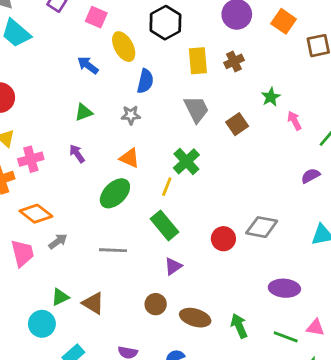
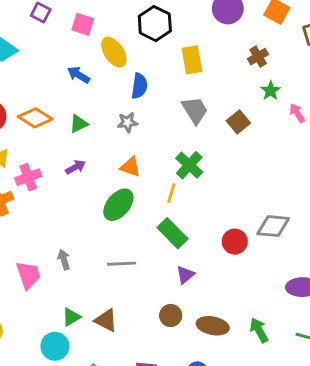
brown cross: (234, 61) -> (258, 57), moved
purple arrow: (77, 154) -> (76, 167), turned 102
orange diamond: (36, 214) -> (35, 118), moved
gray arrow: (58, 241) -> (64, 260), turned -66

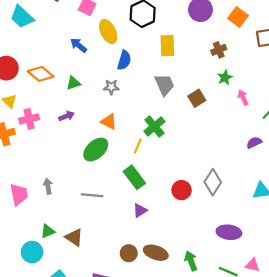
gray diamond: (273, 226) -> (213, 182), turned -70
brown circle: (171, 315) -> (129, 253), moved

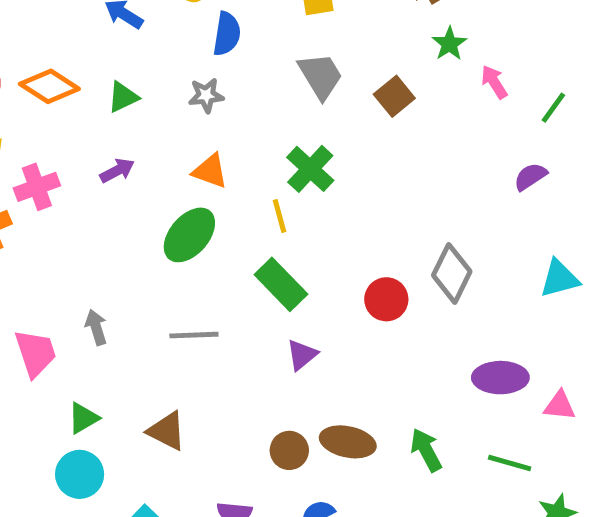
yellow line: (138, 146) -> (279, 216), turned -32
green triangle: (48, 231) -> (83, 418), moved
pink triangle: (252, 265) -> (560, 406), moved

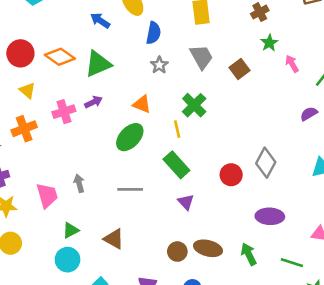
gray star: (206, 95) -> (159, 65), moved, turned -30
green triangle: (123, 97) -> (98, 64), size x1.6
pink cross: (37, 187) -> (64, 112), moved
purple triangle: (302, 355) -> (186, 202), turned -36
purple ellipse: (500, 378) -> (270, 216), moved

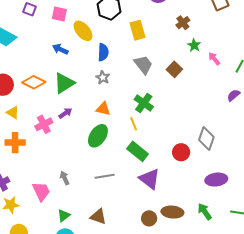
gray star: (159, 65) -> (103, 78), moved
orange cross: (24, 129) -> (15, 143), turned 30
purple triangle: (186, 202) -> (150, 179), size x1.6

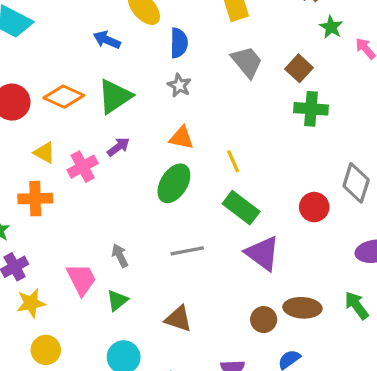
green cross: (144, 103) -> (311, 109), moved, turned -30
yellow triangle: (13, 113) -> (44, 153), moved
green triangle: (64, 215) -> (117, 300), moved

